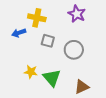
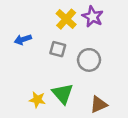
yellow cross: (37, 18) -> (66, 19), moved, turned 30
yellow star: (31, 72) -> (37, 100), moved

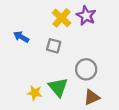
blue arrow: (23, 40) -> (21, 37), turned 48
gray circle: (89, 60) -> (86, 69), moved

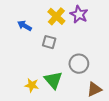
blue arrow: (21, 37) -> (25, 26), moved
brown triangle: (92, 97) -> (94, 89), moved

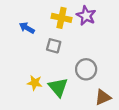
yellow cross: (56, 16) -> (62, 18), turned -30
yellow star: (32, 85) -> (35, 83), moved

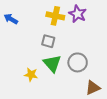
blue arrow: (27, 28) -> (11, 19), moved
green triangle: (58, 87) -> (52, 63), moved

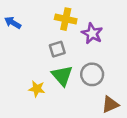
purple star: (78, 14) -> (92, 33), moved
gray square: (48, 41) -> (57, 49), turned -32

